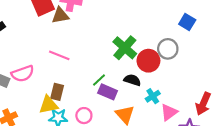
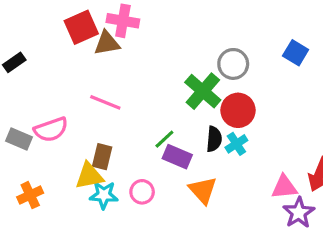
gray circle: (168, 49) -> (233, 64), moved
black semicircle: (132, 80) -> (214, 139), turned 77
cyan cross: (153, 96) -> (236, 144), moved
pink triangle: (169, 112) -> (284, 187), moved, turned 30

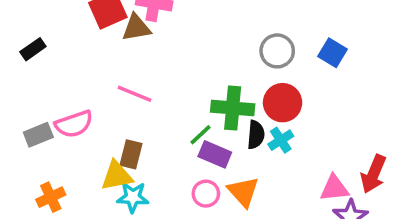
blue square: (296, 53) -> (332, 53), moved
green cross: (203, 91) -> (233, 108), moved, turned -36
gray rectangle: (19, 139) -> (38, 135), turned -45
pink circle: (142, 192) -> (206, 194), moved

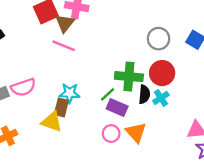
brown triangle: (136, 28) -> (65, 23), turned -42
pink line: (135, 94) -> (64, 46), moved
yellow triangle: (117, 176) -> (52, 122), turned 30
cyan star: (133, 197) -> (70, 93), moved

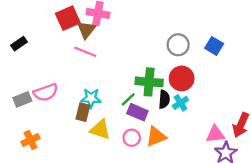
yellow triangle: (52, 122) -> (100, 130), moved
orange triangle: (136, 132) -> (156, 137), turned 50

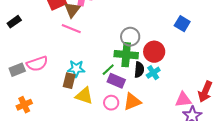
gray circle: (178, 45) -> (130, 37), moved

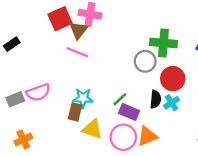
green cross: (126, 55) -> (164, 43), moved
pink circle: (111, 103) -> (123, 137), size x1.5

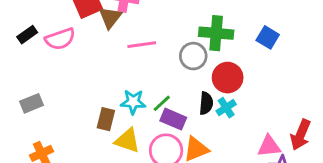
pink line: (77, 52) -> (142, 45), moved, turned -30
pink semicircle: (38, 92) -> (60, 39), moved
cyan star: (83, 98) -> (133, 102), moved

